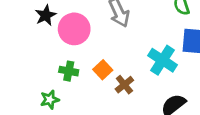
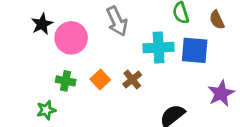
cyan cross: (162, 60) -> (159, 48), moved, turned -36
brown cross: (124, 85) -> (132, 80), moved

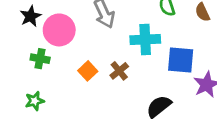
blue square: (195, 50) -> (181, 60), moved
green cross: (66, 81) -> (40, 59), moved

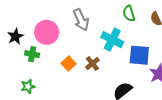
black star: (31, 16) -> (15, 36), moved
cyan cross: (145, 40) -> (112, 40), turned 30

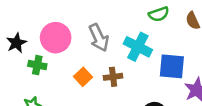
green semicircle: (129, 14) -> (159, 14), turned -91
gray arrow: (81, 20) -> (99, 38), moved
brown cross: (92, 64) -> (113, 77), turned 32

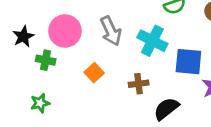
brown cross: (113, 77) -> (139, 84), moved

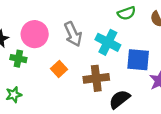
brown cross: (139, 84) -> (96, 78), size x1.5

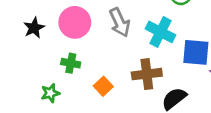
green cross: (18, 59) -> (71, 63), moved
orange square: (59, 69) -> (103, 86), moved

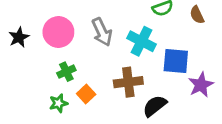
green cross: (71, 63) -> (66, 72), moved, turned -36
green star: (50, 93) -> (58, 103), moved

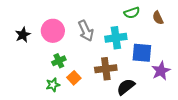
cyan cross: (142, 41) -> (116, 38), turned -35

